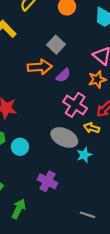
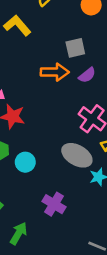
gray square: (56, 45) -> (75, 48), turned 30
purple semicircle: (63, 75) -> (87, 75), moved

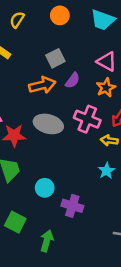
gray ellipse: (77, 155) -> (48, 124), moved
cyan circle: (25, 162) -> (45, 188), moved

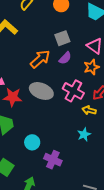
gray square: (55, 58) -> (62, 38), moved
orange arrow: (42, 85) -> (40, 59), turned -35

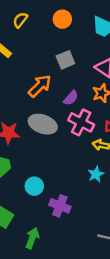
purple semicircle: (65, 58) -> (71, 98), moved

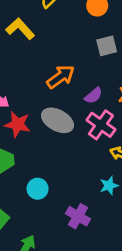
gray square: (65, 60) -> (107, 46), moved
purple cross: (60, 206) -> (78, 216), moved

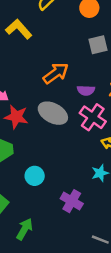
purple semicircle: (93, 96) -> (86, 90), turned 42

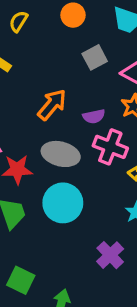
cyan circle: (35, 176) -> (63, 203), moved, size x1.6
purple cross: (72, 201) -> (110, 255), turned 30

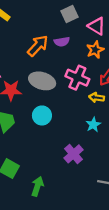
purple semicircle: (94, 116) -> (62, 42), moved
cyan circle: (63, 203) -> (42, 115), size x0.7

